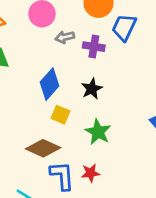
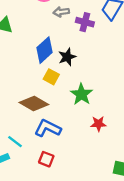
black star: (92, 89) -> (67, 57), moved
red star: (91, 173) -> (98, 124), moved
blue L-shape: (62, 176) -> (48, 128), turned -65

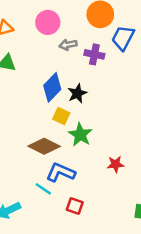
green star: (81, 94) -> (80, 135), moved
cyan line: (15, 142) -> (43, 189), moved
red square: (46, 159) -> (75, 206), moved

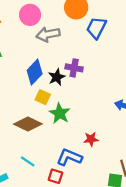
gray arrow: (68, 45) -> (48, 34), size x1.5
purple cross: (94, 54) -> (74, 68), moved
blue L-shape: (61, 172) -> (69, 157), moved

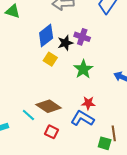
green star: (60, 113) -> (83, 69), moved
brown diamond: (28, 124) -> (49, 106), moved
blue L-shape: (69, 157) -> (82, 118), moved

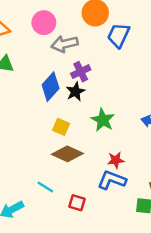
purple cross: (82, 37) -> (81, 72), moved, turned -35
yellow square: (50, 59) -> (61, 127), moved
brown diamond: (49, 106) -> (67, 154), moved

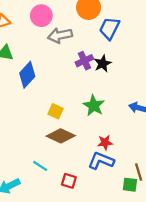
purple cross: (81, 72) -> (84, 61), moved
blue diamond: (51, 87) -> (27, 75), moved
black star: (75, 92) -> (103, 64), moved

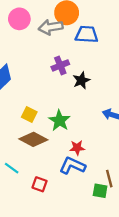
blue trapezoid: (110, 28) -> (87, 34), turned 65
gray arrow: (60, 35) -> (51, 27), moved
black star: (103, 64) -> (81, 80), moved
green star: (94, 106) -> (60, 121), moved

